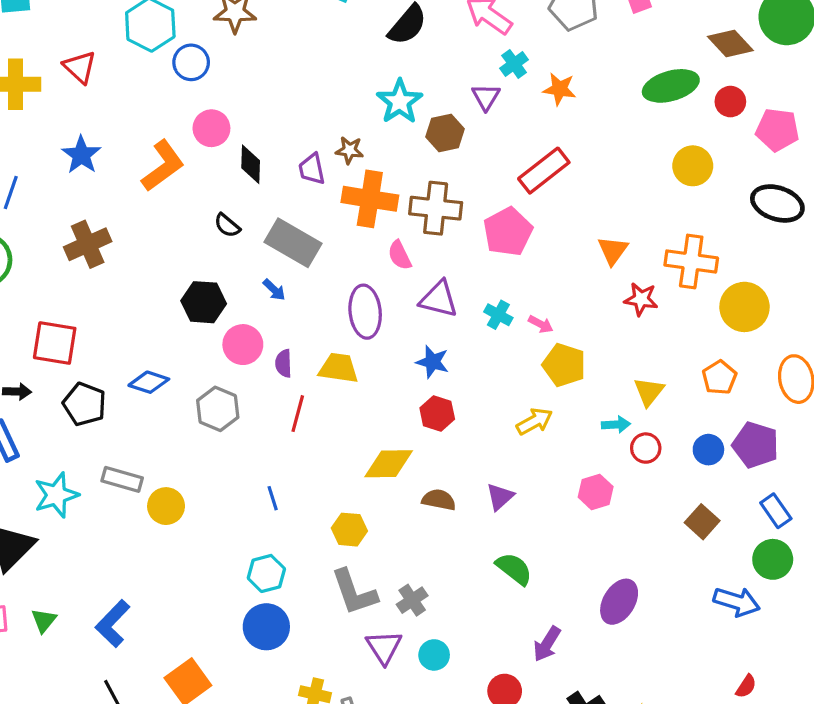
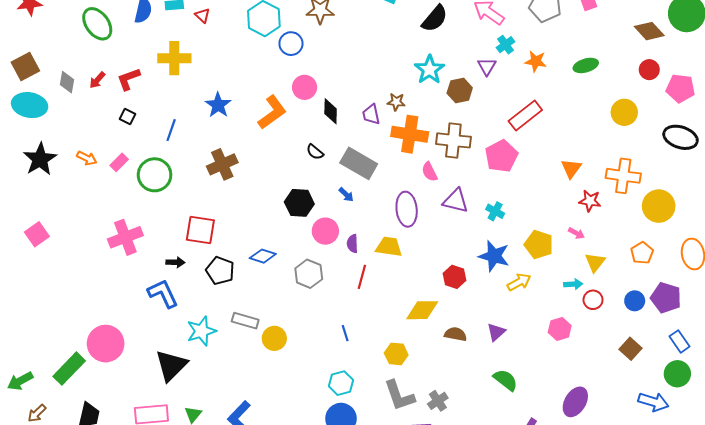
red triangle: (80, 67) -> (202, 15), moved, size x0.7
green ellipse: (671, 86) -> (586, 65), moved, size x0.7
pink arrow: (541, 324) -> (576, 233), moved
blue star: (433, 362) -> (494, 256), moved, size x1.4

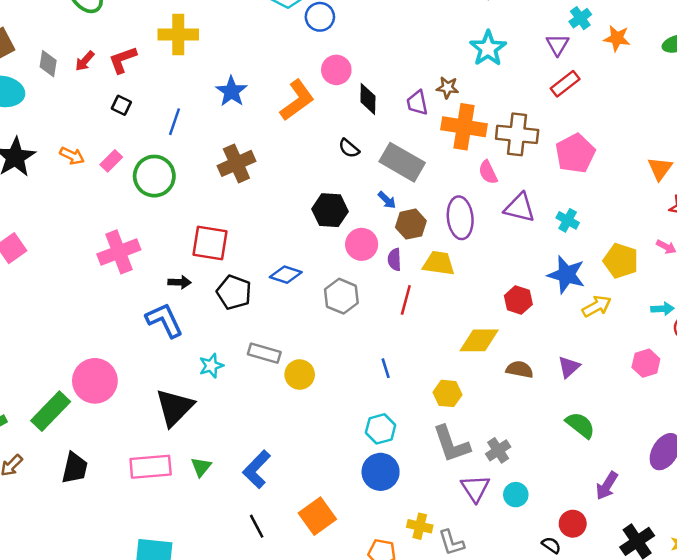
brown hexagon: (460, 90) -> (411, 224), moved
red rectangle: (525, 115) -> (565, 84), moved, size x0.7
cyan star: (201, 331) -> (211, 366), size x0.7

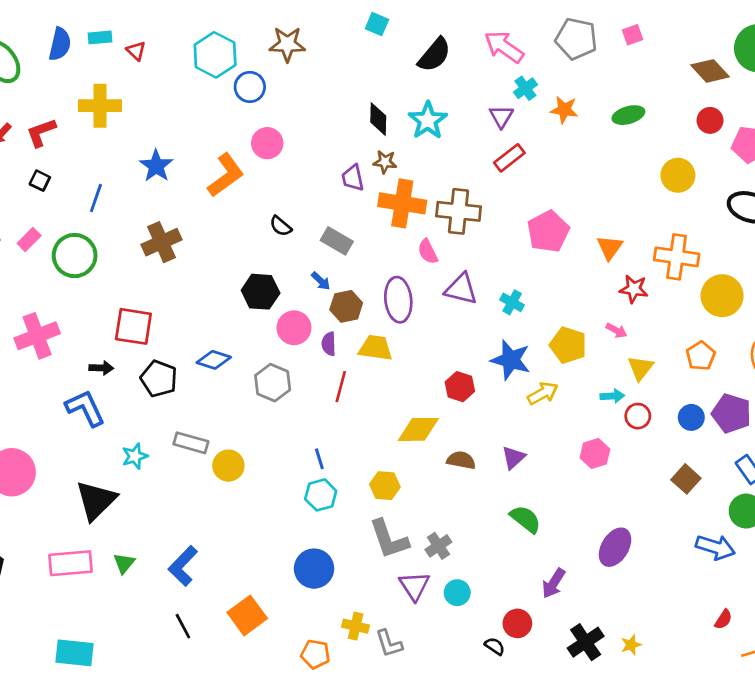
black diamond: (368, 99) -> (378, 119), moved
pink pentagon: (575, 153) -> (548, 231), moved
gray rectangle: (402, 162) -> (337, 241), size x0.7
cyan hexagon: (381, 429) -> (321, 495), moved

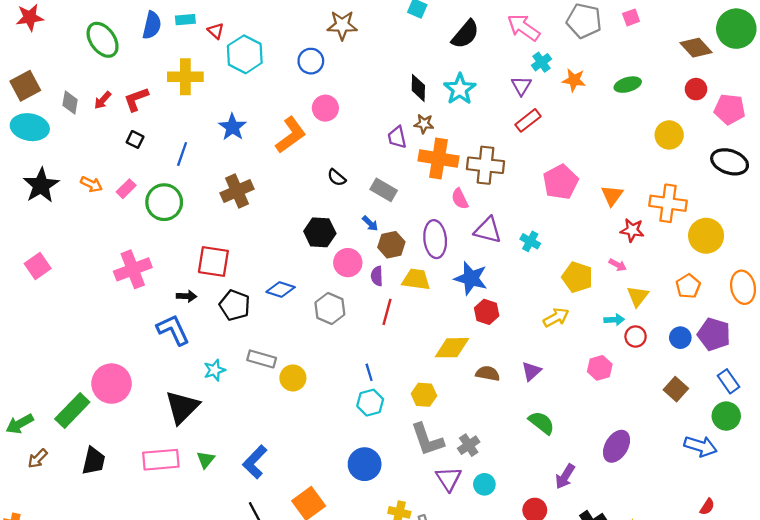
cyan hexagon: (215, 55) -> (245, 54), moved
blue star: (511, 360) -> (471, 278), moved

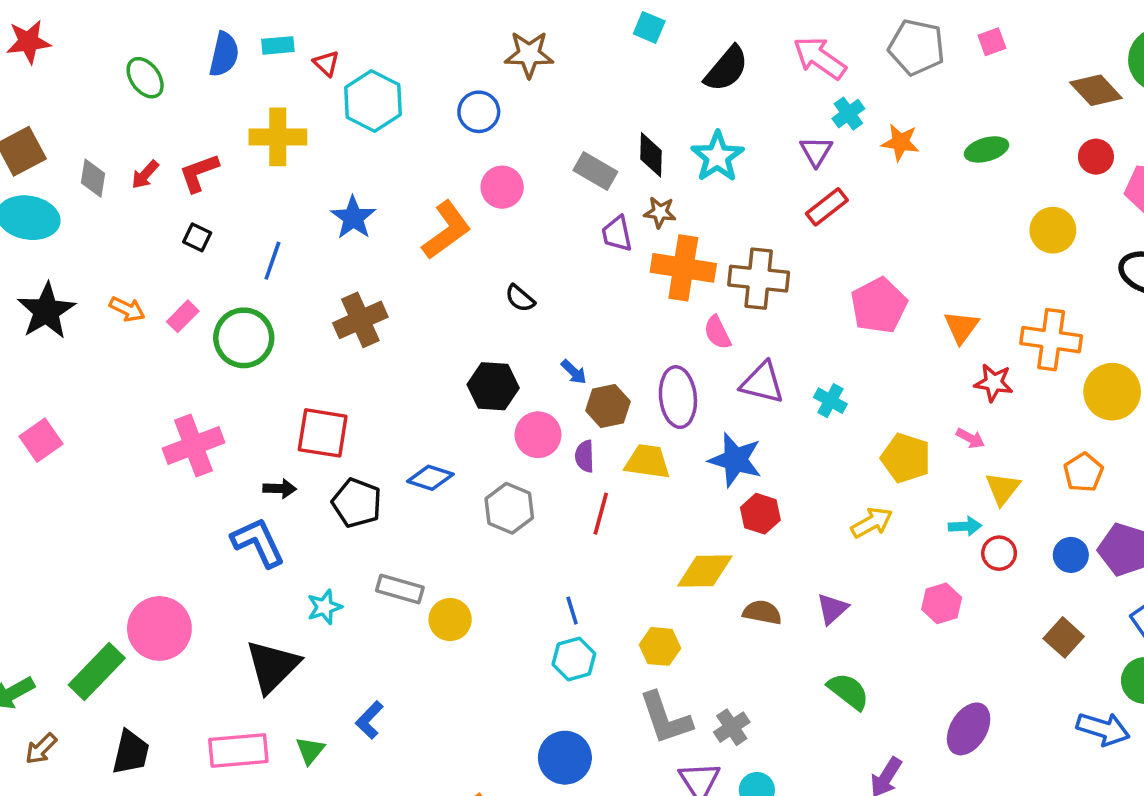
green ellipse: (103, 40) -> (145, 78), size x0.7
gray rectangle: (384, 190) -> (595, 171), moved
blue L-shape: (255, 462) -> (369, 720), moved, size x0.7

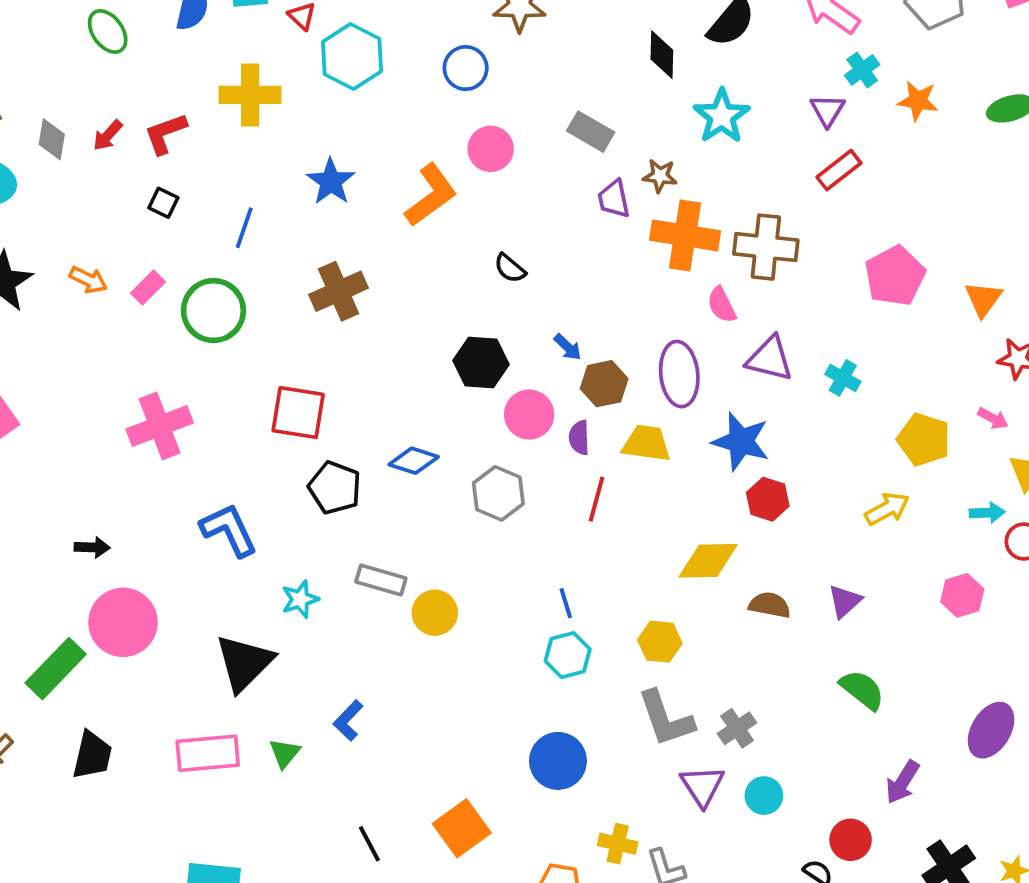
black diamond: (651, 155) -> (662, 55), moved
black arrow: (280, 489) -> (92, 547), moved

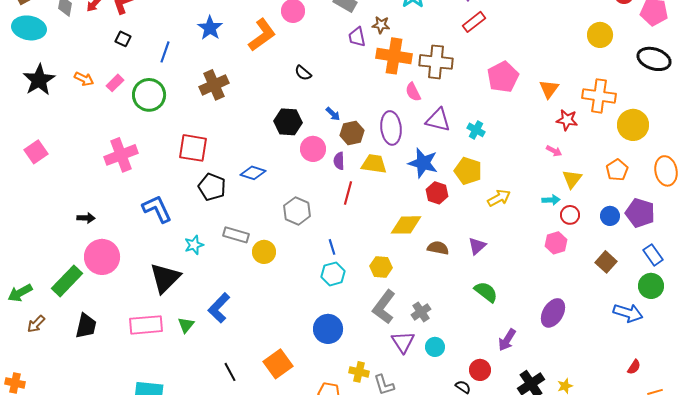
yellow pentagon: (924, 439) -> (468, 171), moved
gray hexagon: (498, 493) -> (297, 211), moved
pink hexagon: (962, 595) -> (556, 243), moved
gray L-shape: (666, 719) -> (384, 307), turned 56
blue L-shape: (348, 721) -> (219, 308), size x1.4

